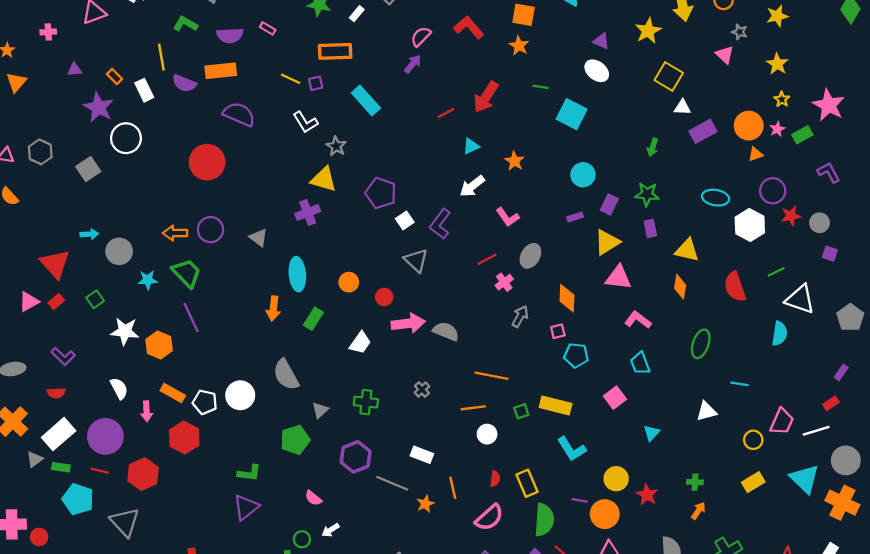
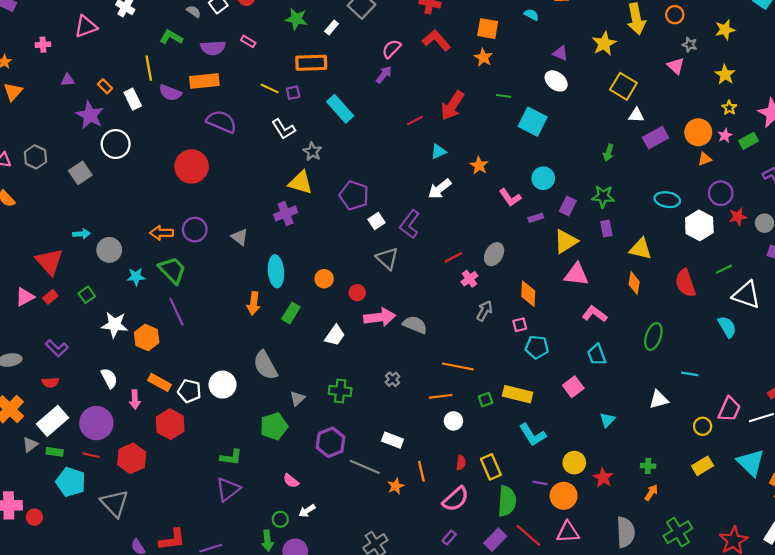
pink L-shape: (508, 217) -> (510, 197), moved
cyan semicircle: (780, 334) -> (727, 327), turned -40

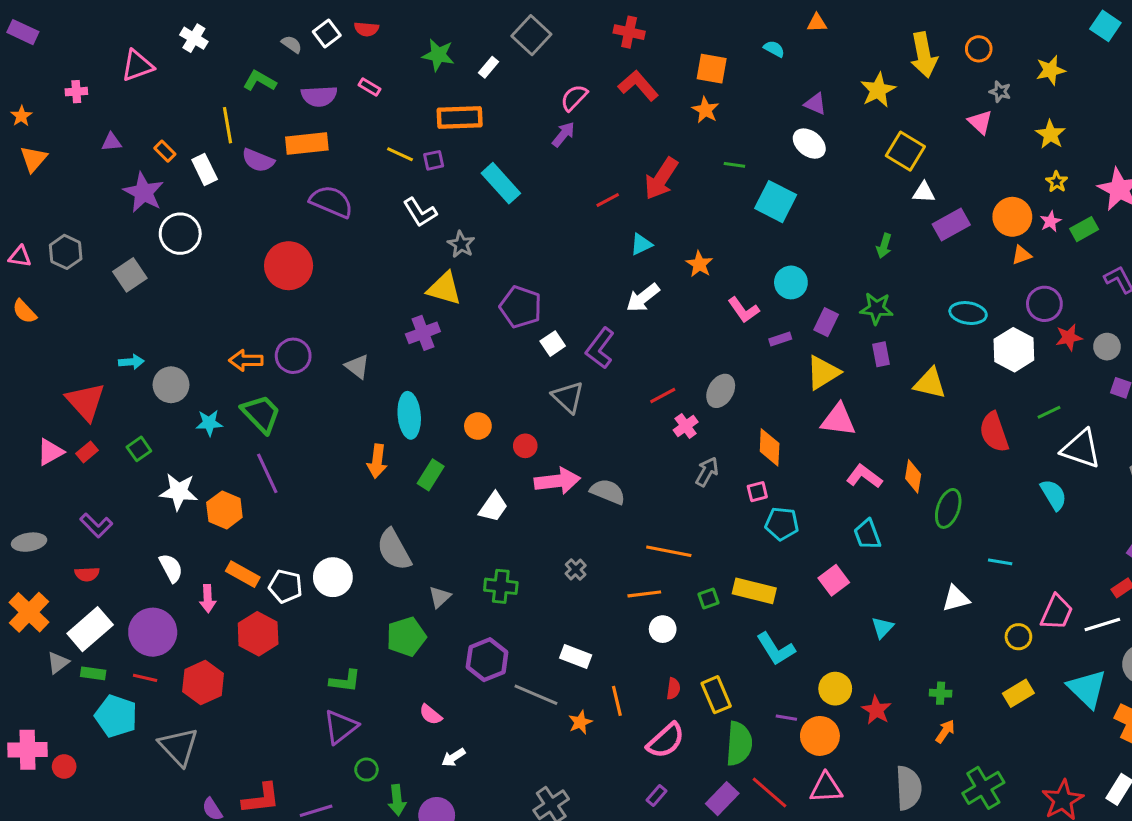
orange diamond: (634, 283) -> (913, 476), moved
green circle: (280, 519) -> (366, 770), moved

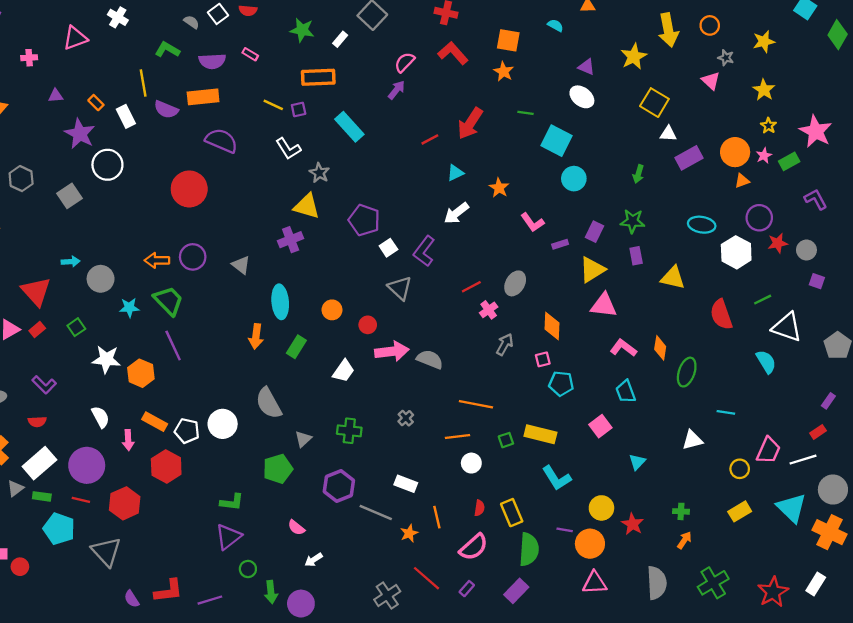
cyan circle: (791, 282) -> (574, 179), moved
red line: (770, 792) -> (426, 578), moved

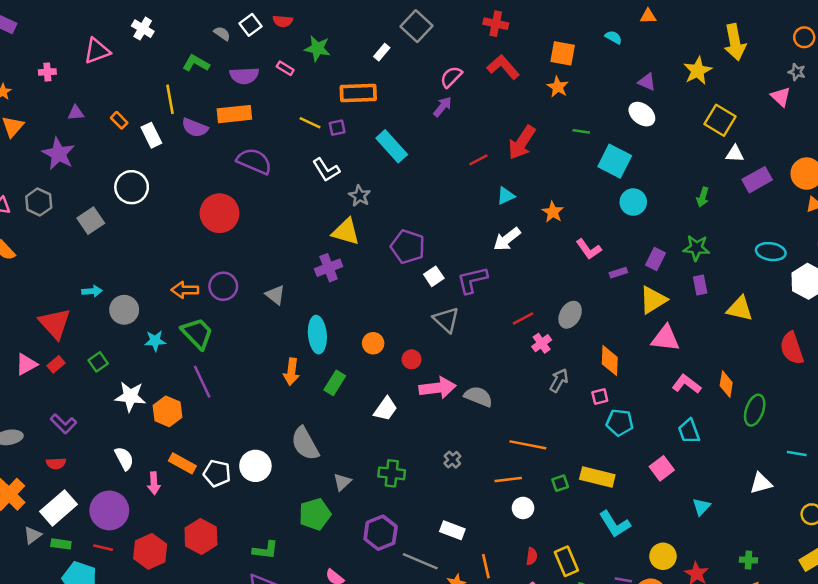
orange circle: (710, 25) -> (804, 37), moved
green star: (302, 30) -> (317, 48), moved
purple star: (80, 134) -> (58, 154), moved
purple L-shape: (424, 251) -> (472, 280), turned 40
red hexagon: (166, 466) -> (201, 536), moved

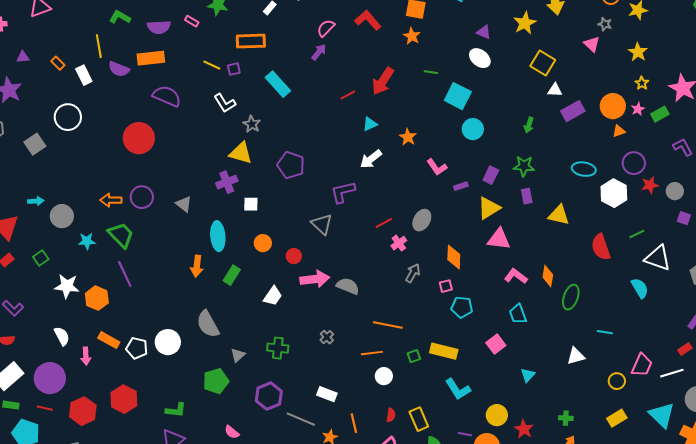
white square: (434, 276) -> (251, 204), moved, turned 35

